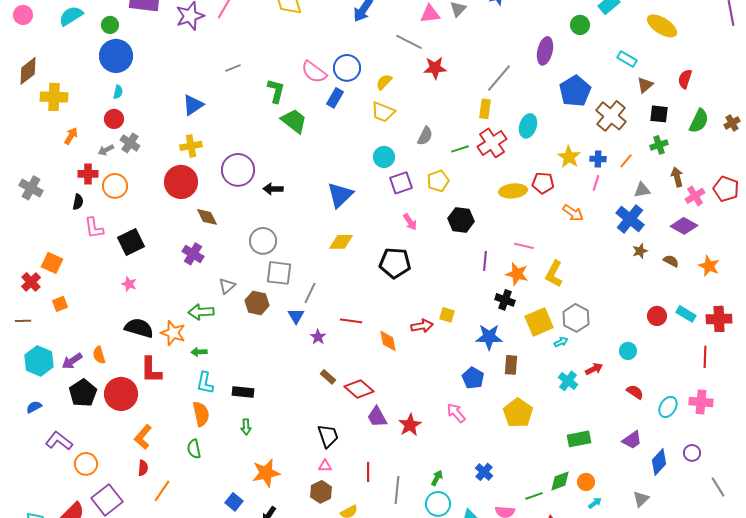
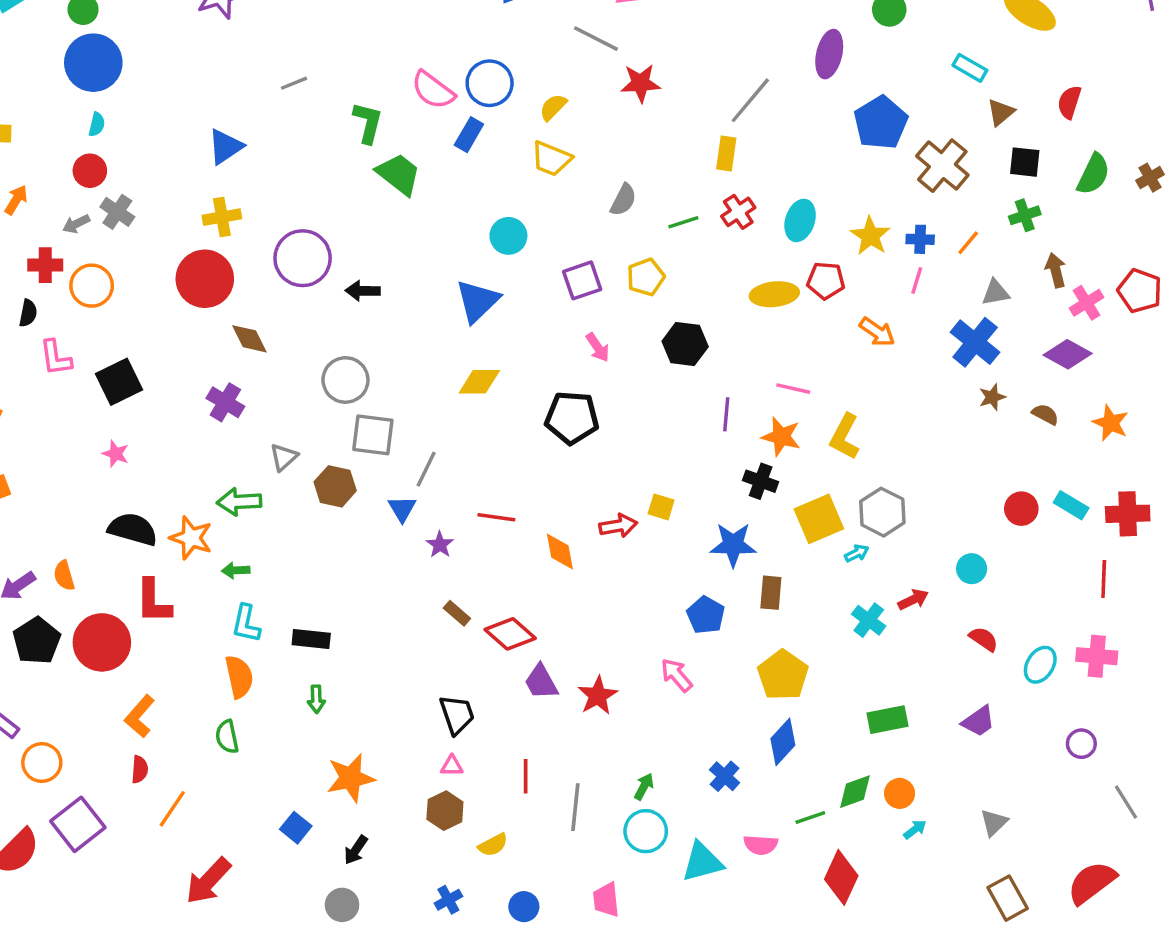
cyan ellipse: (528, 126) -> (800, 220), moved
red cross: (492, 143) -> (738, 212), size x0.7
cyan circle: (384, 157) -> (508, 236), moved
blue diamond: (659, 462) -> (783, 742), moved

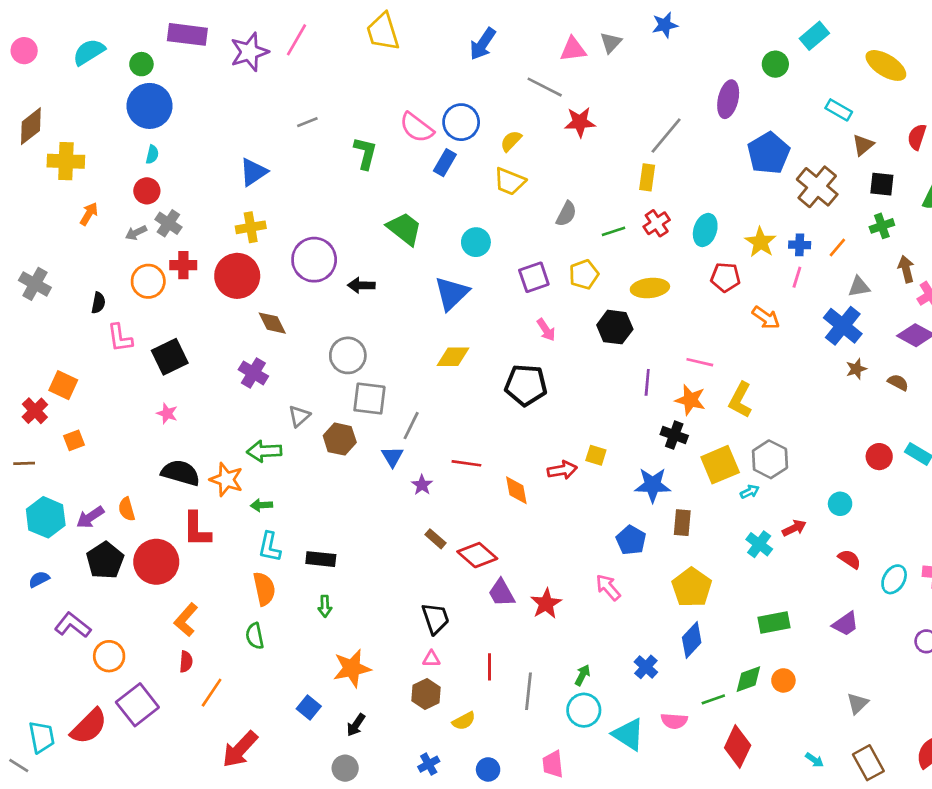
green trapezoid: (399, 174) -> (404, 229), moved
red cross: (45, 265) -> (183, 265), moved
yellow ellipse: (774, 294) -> (650, 288), moved
cyan arrow: (915, 829) -> (814, 760), moved, turned 72
cyan triangle: (702, 862) -> (628, 734), turned 48

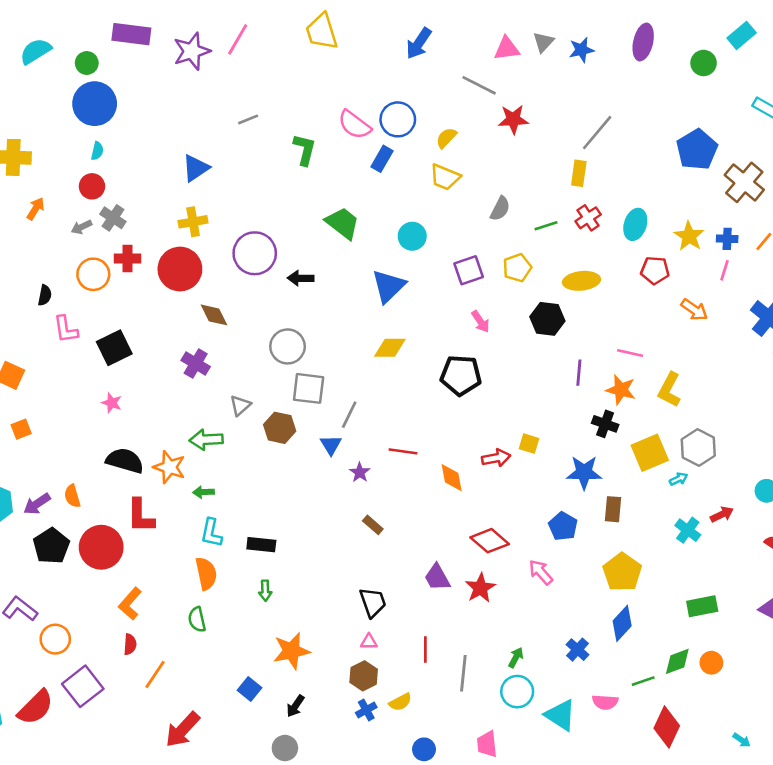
blue star: (665, 25) -> (581, 50), moved
purple ellipse: (728, 99) -> (643, 42), moved
red diamond: (477, 555) -> (490, 541), moved
blue cross: (429, 764) -> (366, 710), moved

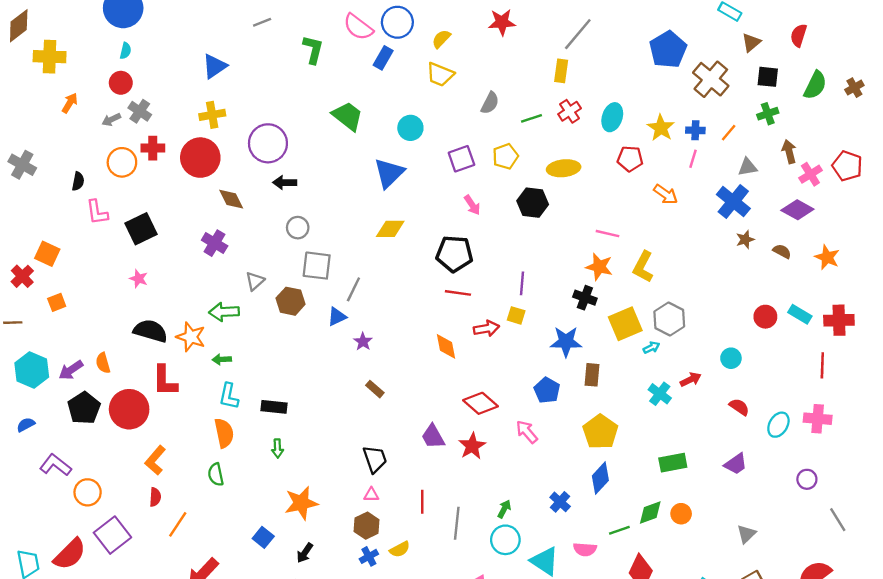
black arrow: (301, 278) -> (285, 182), moved
gray circle: (288, 346) -> (298, 228), size x0.7
purple line: (579, 373) -> (522, 283), moved
blue triangle: (331, 445) -> (337, 317), turned 36
red line: (403, 451) -> (458, 293), moved

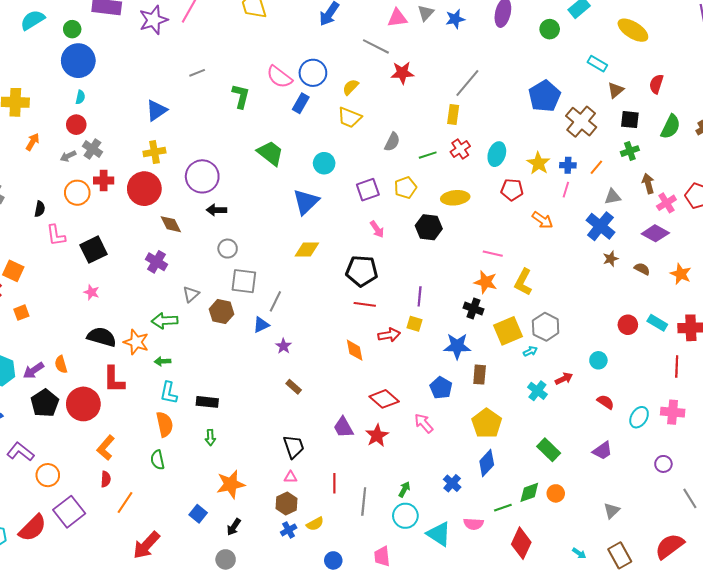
green rectangle: (673, 463) -> (549, 450), turned 55

